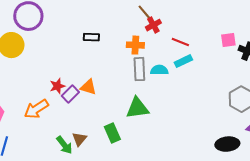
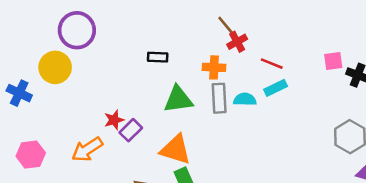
orange triangle: (88, 87) -> (176, 149), moved, size x1.5
green triangle: (137, 108) -> (178, 99), moved

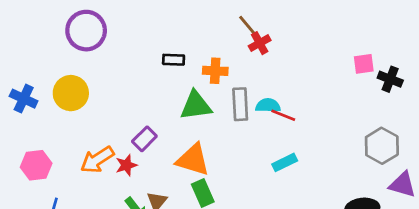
red line: (272, 64) -> (283, 115), moved
yellow circle: (55, 67) -> (71, 93), moved
orange cross: (214, 67) -> (215, 71), moved
cyan rectangle: (276, 88) -> (285, 162), moved
red star: (114, 120) -> (126, 165), moved

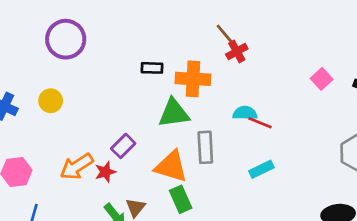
pink square: (364, 64) -> (322, 79), moved, turned -35
orange cross: (215, 71) -> (193, 79), size x1.4
yellow circle: (71, 93) -> (51, 101), size x0.7
gray rectangle: (240, 104) -> (205, 147), moved

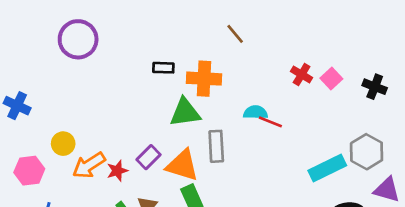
red cross: (237, 51) -> (302, 75), moved, turned -30
yellow circle: (51, 101) -> (63, 144), moved
purple rectangle: (123, 146) -> (148, 157), moved
cyan rectangle: (261, 169) -> (327, 168), moved, size x1.5

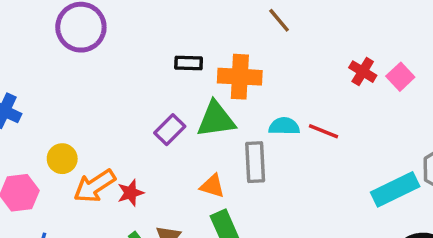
cyan semicircle: (255, 112) -> (284, 126), moved
purple rectangle: (148, 157) -> (170, 130), moved
orange triangle: (182, 165) -> (212, 186), size x0.6

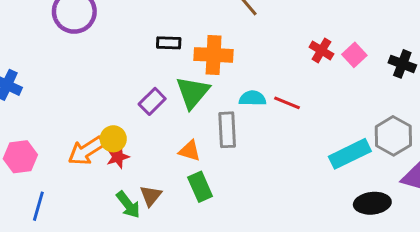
green triangle: (216, 119) -> (193, 92), turned -42
yellow circle: (62, 159) -> (113, 139), moved

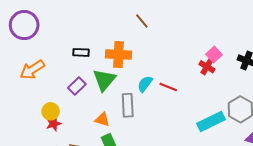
black rectangle: (169, 43) -> (81, 52), moved
red cross: (321, 50) -> (207, 67), moved
cyan semicircle: (253, 98) -> (145, 84), turned -54
orange arrow: (86, 151) -> (32, 70), moved

